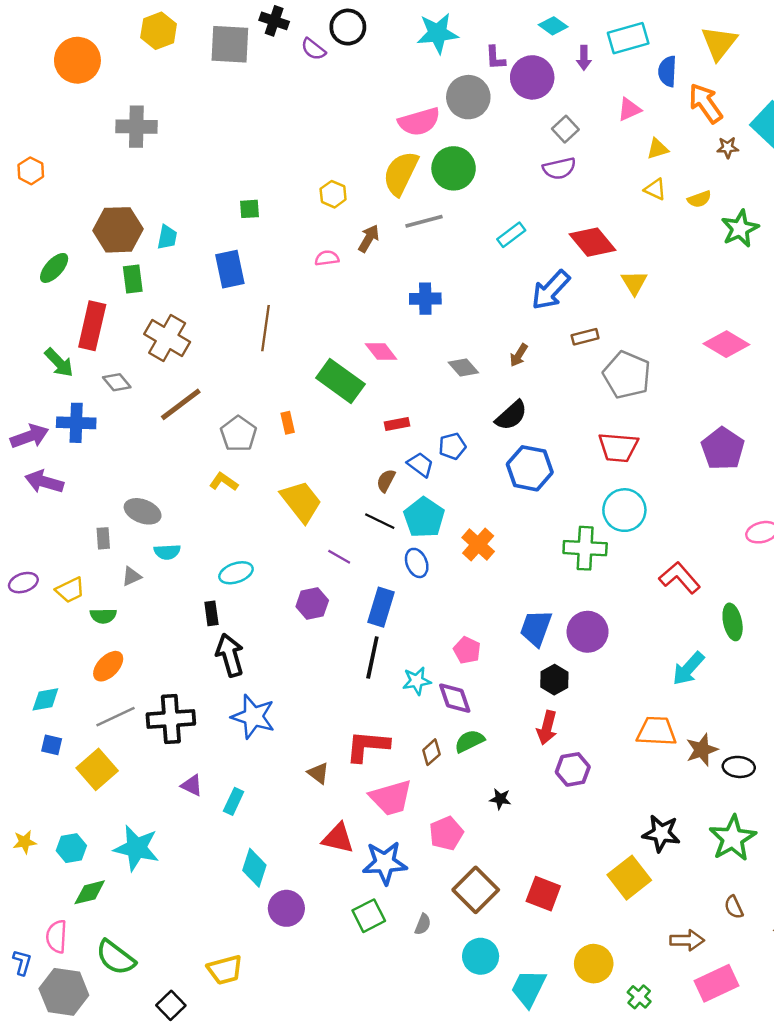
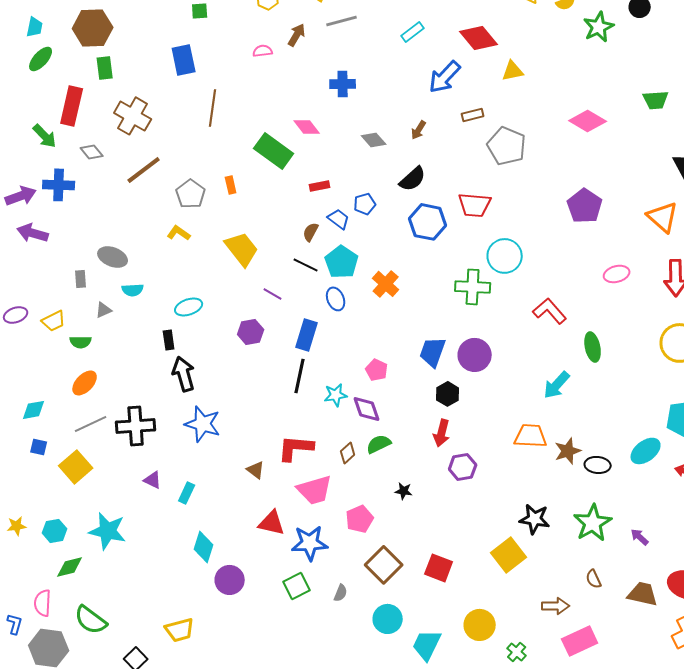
cyan trapezoid: (167, 237) -> (35, 27), moved
yellow triangle: (634, 283) -> (513, 71), turned 50
red trapezoid: (618, 447) -> (475, 205), moved

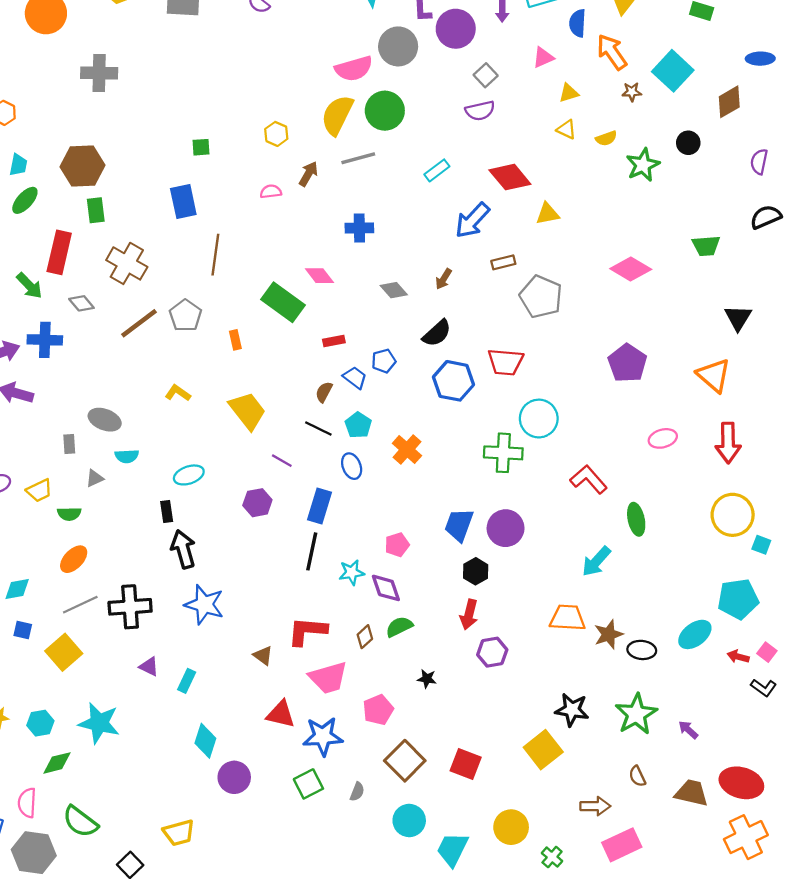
gray pentagon: (191, 194) -> (185, 316), moved
cyan pentagon: (342, 262) -> (358, 425), size x0.7
pink pentagon: (377, 370) -> (397, 545), turned 30

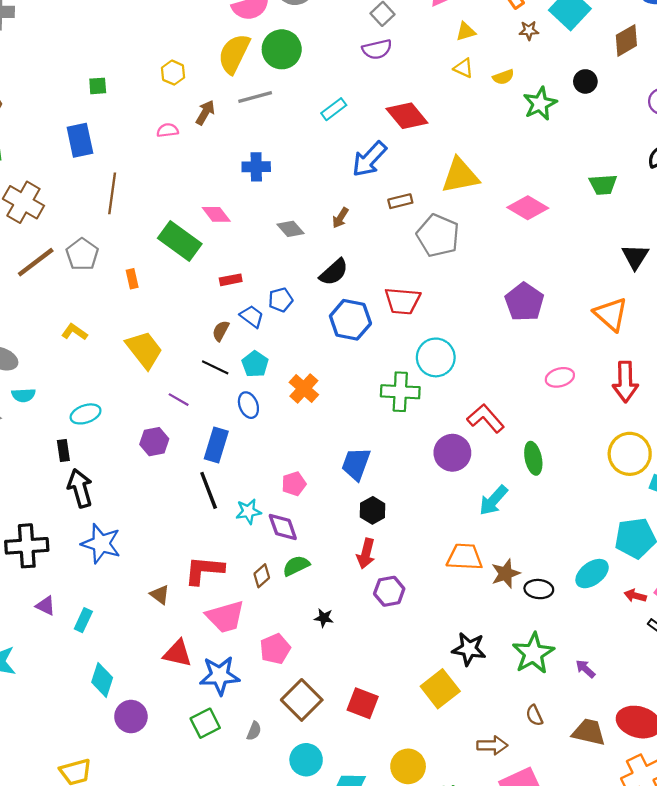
yellow triangle: (548, 214) -> (460, 176), moved, size x1.6
purple circle: (506, 528) -> (452, 453), moved
black line: (312, 551) -> (209, 490), turned -33

